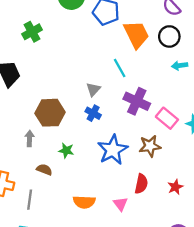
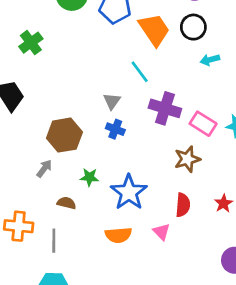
gray arrow: (29, 138) -> (44, 169), turned 42
blue star: (113, 150) -> (129, 192), moved

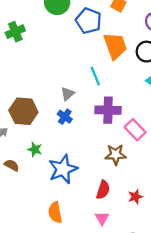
purple cross: (165, 108) -> (108, 110), turned -30
pink triangle: (161, 232) -> (102, 218), moved
orange semicircle: (118, 235) -> (55, 212), moved, turned 70

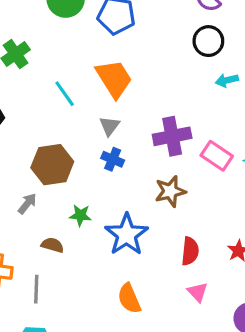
orange trapezoid: (115, 46) -> (114, 79), moved
cyan line: (95, 76) -> (65, 94), moved
brown star: (116, 155) -> (170, 191), moved

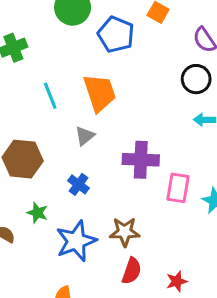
pink rectangle: (217, 156) -> (178, 188), turned 52
blue cross: (113, 159) -> (79, 184), moved
brown star: (170, 191) -> (125, 232), moved

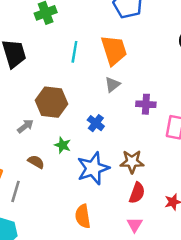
cyan line: (50, 96) -> (74, 52), turned 30
gray triangle: (85, 136) -> (113, 84), moved
purple cross: (141, 160) -> (146, 104), size x0.7

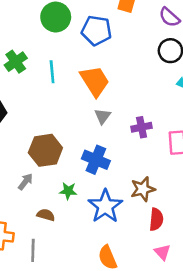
cyan line: (74, 52) -> (52, 72), moved
blue cross: (96, 123) -> (96, 160), size x1.5

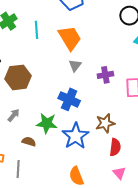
brown hexagon: (45, 150) -> (18, 77), moved
green star: (68, 191) -> (47, 123), size x1.5

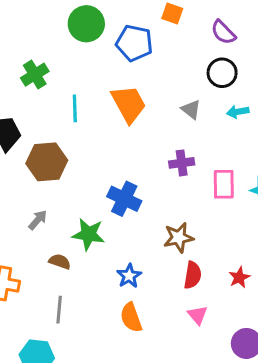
cyan line: (37, 30) -> (75, 108), moved
gray triangle: (75, 65) -> (191, 109), moved, turned -32
blue star: (76, 136) -> (129, 276), moved, size x0.6
gray line: (18, 169) -> (59, 310), moved

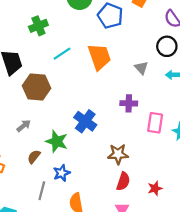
cyan line: (75, 108) -> (62, 54), turned 48
brown semicircle: (60, 262) -> (34, 157), turned -80
blue star: (129, 276) -> (62, 173), moved
gray line: (59, 310) -> (42, 191), moved

